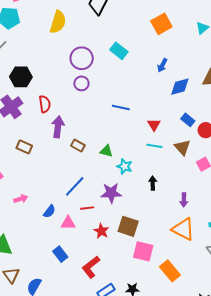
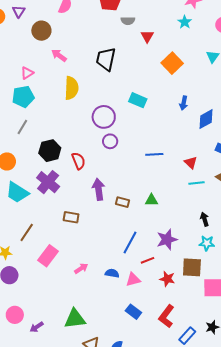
red semicircle: (45, 104) -> (78, 161), moved
cyan star: (125, 166) -> (207, 243), moved
blue semicircle: (49, 211) -> (112, 273), turned -104

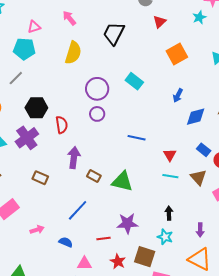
green triangle: (151, 200) -> (122, 181), size x1.6
blue line: (130, 243) -> (78, 210), moved
pink triangle: (133, 279) -> (84, 264), moved

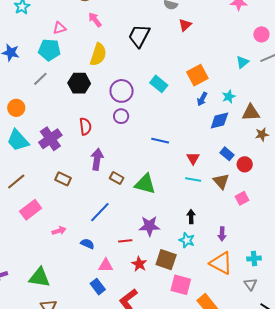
cyan star: (199, 17) -> (229, 97), moved
orange square: (177, 54) -> (197, 75), moved
black hexagon: (36, 108) -> (79, 83), moved

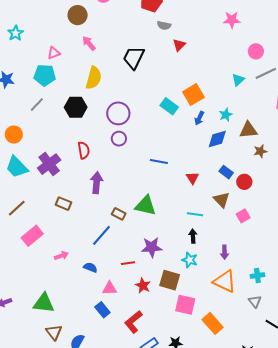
cyan rectangle: (159, 84) -> (169, 106), moved
brown rectangle: (117, 178) -> (119, 214), moved
cyan line: (193, 180) -> (195, 214), moved

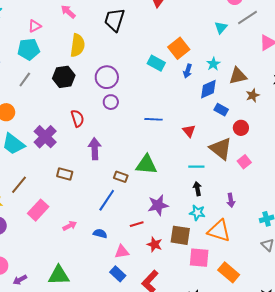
blue rectangle: (226, 172) -> (221, 110), moved
brown triangle: (222, 200) -> (221, 149), size x1.4
orange triangle: (225, 281) -> (219, 231), moved

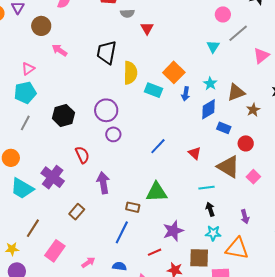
yellow semicircle: (77, 45) -> (130, 73), moved
blue line: (154, 119) -> (158, 146), turned -42
brown rectangle: (65, 174) -> (77, 212), turned -56

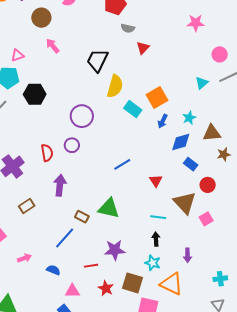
black hexagon: (63, 115) -> (35, 94), moved
purple circle: (113, 134) -> (72, 145), moved

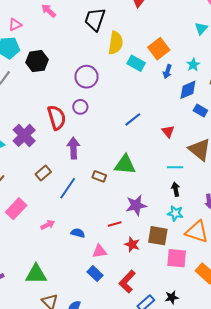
red semicircle: (47, 153) -> (57, 118), size x1.4
blue line: (65, 238) -> (68, 188), moved

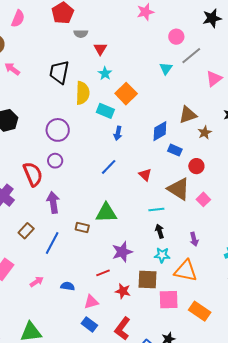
cyan star: (193, 65) -> (105, 73), moved
blue arrow: (167, 71) -> (118, 133), moved

